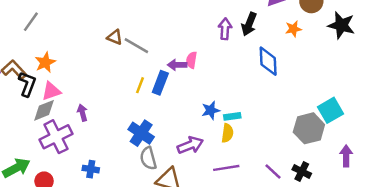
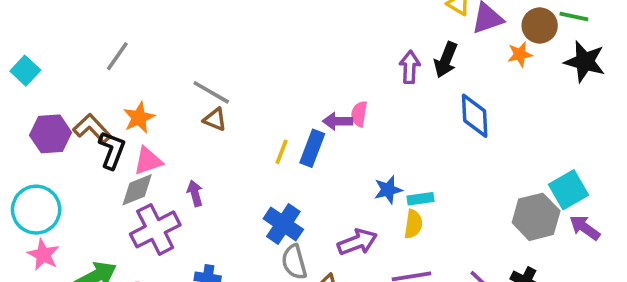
orange star: (293, 29) -> (520, 54), moved
brown triangle: (115, 37) -> (215, 119), moved
gray line: (136, 46) -> (211, 92), moved
purple arrow: (346, 156) -> (585, 228), moved, turned -54

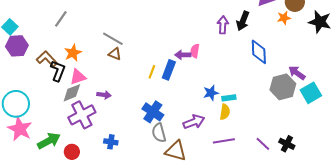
purple hexagon: (51, 134) -> (17, 46), moved
purple arrow: (195, 193) -> (104, 95), turned 112
gray hexagon: (536, 217) -> (283, 87), moved
purple arrow: (585, 228) -> (297, 73), moved
pink star: (43, 255) -> (20, 129), size x1.4

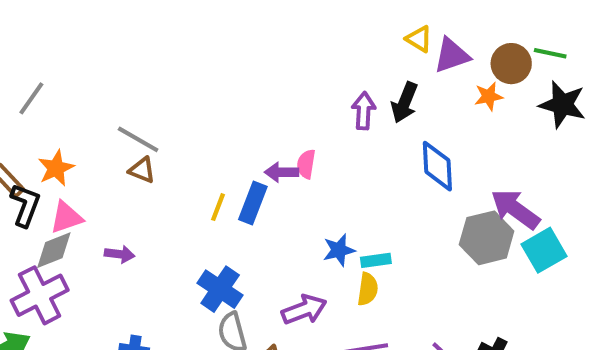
purple arrow: (297, 73) -> (515, 209), size x1.4
purple cross: (82, 115) -> (40, 295), moved

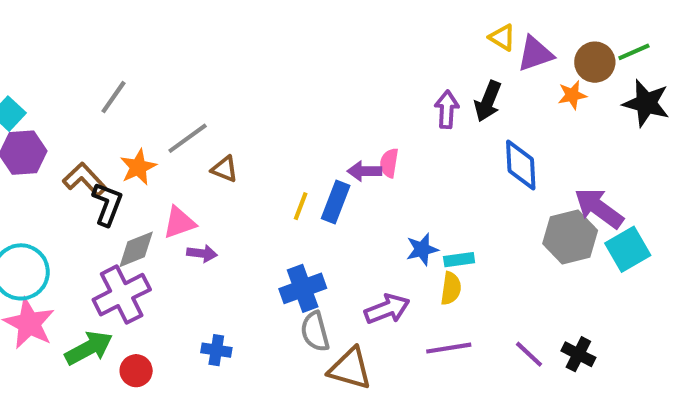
green line: (550, 53) -> (634, 52), turned -36
gray line: (138, 139) -> (188, 138), moved, turned -66
pink triangle: (66, 217) -> (179, 223), moved
blue cross: (220, 289) -> (303, 288), turned 36

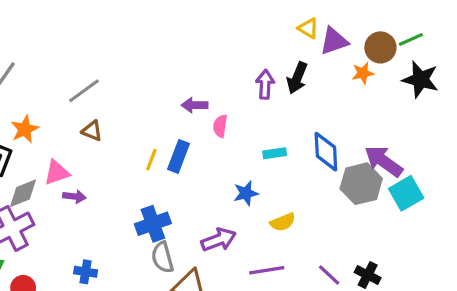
gray line: (188, 138) -> (84, 91), moved
blue diamond: (521, 165) -> (326, 152), moved
purple arrow: (364, 171) -> (195, 105), moved
cyan rectangle: (459, 260) -> (275, 153), moved
yellow semicircle: (451, 288) -> (283, 222), moved, turned 60

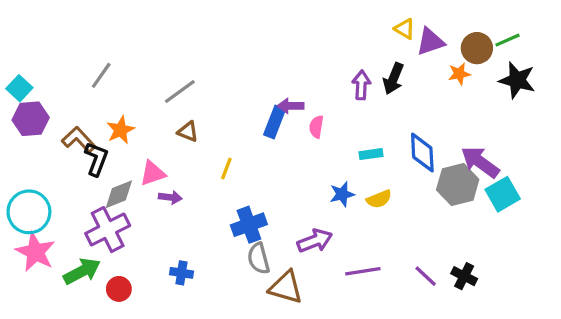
blue rectangle: (179, 156) -> (275, 122), moved
yellow line: (151, 160) -> (226, 169), moved
yellow semicircle: (283, 222) -> (379, 199), moved

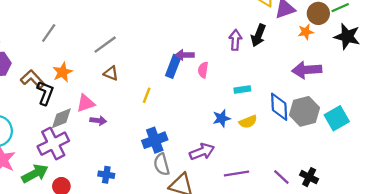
blue diamond: (422, 152) -> (279, 107), moved
purple arrow: (480, 162) -> (307, 70), moved, turned -40
yellow line: (226, 169) -> (147, 95), moved

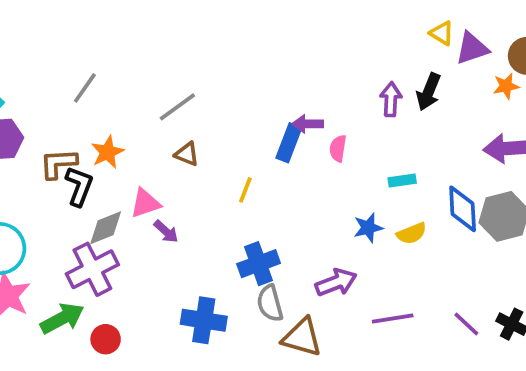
brown L-shape: (33, 79) -> (58, 164), turned -50
purple arrow: (98, 121) -> (166, 232), turned 35
blue cross: (106, 175) -> (204, 320), moved, size x1.6

